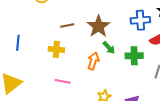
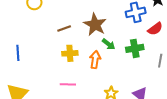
yellow cross: (56, 49) -> (70, 53), moved

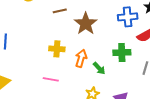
brown line: (64, 28) -> (60, 11), moved
green arrow: (109, 44) -> (99, 68), moved

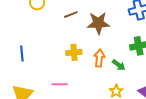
brown star: (86, 24) -> (98, 23), turned -30
pink line: (51, 79) -> (60, 84), moved

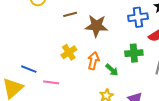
yellow cross: (74, 52) -> (69, 52), turned -35
blue line: (22, 53) -> (29, 69), moved, turned -70

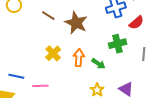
brown line: (70, 14) -> (48, 16), turned 56
brown star: (96, 26) -> (76, 23), turned 30

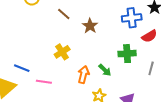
brown star: (76, 23) -> (90, 26), size x0.7
orange arrow: (79, 58) -> (83, 75), moved

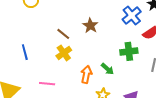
brown line: (64, 14) -> (63, 34), moved
blue cross: (132, 18) -> (132, 15), turned -30
blue line: (22, 68) -> (25, 52), moved, turned 56

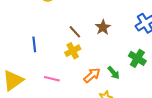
green cross: (129, 51) -> (137, 58), turned 30
orange arrow: (86, 74) -> (92, 75), turned 30

